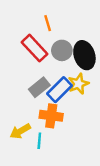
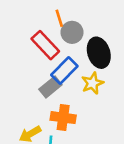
gray circle: (62, 50) -> (72, 32), moved
blue rectangle: (59, 90) -> (64, 70), moved

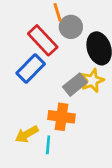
blue rectangle: (64, 70) -> (31, 68), moved
gray rectangle: (50, 87) -> (75, 85), moved

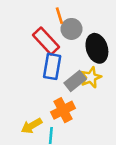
blue rectangle: (31, 68) -> (52, 66), moved, turned -35
orange cross: (61, 117) -> (63, 110), turned -35

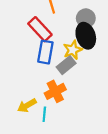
gray circle: (71, 29) -> (86, 18), moved
yellow star: (91, 77) -> (73, 50), moved

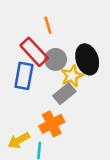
gray circle: (86, 18) -> (56, 59), moved
blue rectangle: (45, 52) -> (24, 76), moved

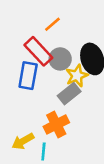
orange line: (48, 25) -> (52, 24), turned 66

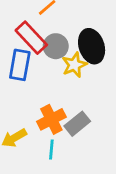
gray rectangle: (69, 94) -> (77, 124), moved
cyan line: (43, 151) -> (51, 149), moved

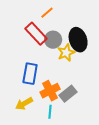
blue rectangle: (20, 65) -> (30, 74), moved

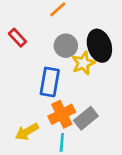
red rectangle: (36, 34) -> (17, 38), moved, size x0.6
blue rectangle: (30, 74) -> (50, 82), moved

